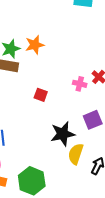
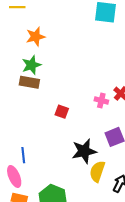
orange star: (35, 45) -> (35, 37), moved

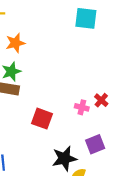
red square: (62, 112) -> (42, 119), size x1.5

